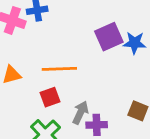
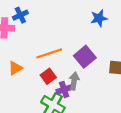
purple square: (109, 37) -> (85, 57), moved
purple cross: (97, 125) -> (64, 90), moved

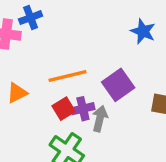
blue star: (99, 18) -> (143, 31), turned 30
purple cross: (64, 90) -> (83, 109), moved

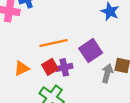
orange triangle: (17, 93) -> (22, 68), moved
gray arrow: (100, 119) -> (107, 73), moved

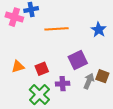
orange line: (53, 43) -> (56, 29), moved
purple cross: (64, 67) -> (63, 84), moved

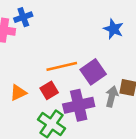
orange line: (56, 29) -> (62, 66), moved
purple cross: (63, 84) -> (79, 105), size x1.6

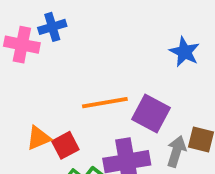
purple square: (93, 72) -> (151, 114), turned -30
red square: (49, 90) -> (65, 145), moved

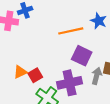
orange line: (105, 103) -> (71, 31), moved

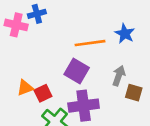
purple square: (82, 56) -> (77, 71), moved
gray arrow: (97, 76) -> (119, 76), moved

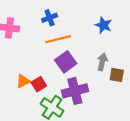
blue cross: (37, 14) -> (50, 18), moved
orange line: (90, 43) -> (58, 39), moved
purple square: (77, 71) -> (66, 62), turned 30

